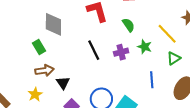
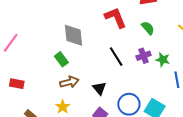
green star: (145, 47) -> (163, 60), moved
black triangle: (63, 83) -> (99, 88), moved

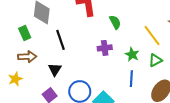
black line: (116, 57) -> (61, 40), moved
green star: (163, 60) -> (132, 54), moved

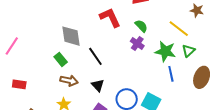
purple cross: (105, 48) -> (137, 44), moved, turned -32
green star: (132, 54) -> (165, 51), size x1.5
brown arrow: (27, 57) -> (69, 81), turned 30

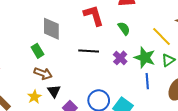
purple cross: (137, 44) -> (120, 58), moved
black line: (95, 56) -> (89, 51), moved, turned -60
black triangle: (98, 85) -> (54, 91), moved

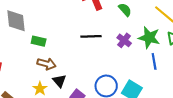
gray diamond: (51, 29) -> (16, 21), moved
green rectangle: (38, 51) -> (39, 41), turned -40

